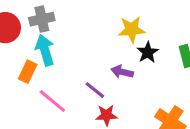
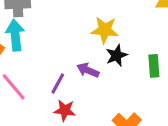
purple line: (95, 90) -> (58, 83), turned 70

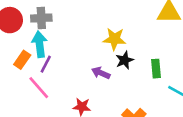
purple line: (58, 83) -> (46, 64), moved

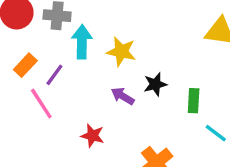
yellow star: (114, 39) -> (121, 52), moved
cyan arrow: (40, 44) -> (82, 42), moved

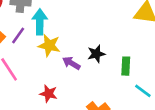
yellow star: (121, 52) -> (49, 45), moved
purple line: (54, 75) -> (18, 35), moved

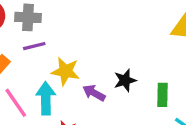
cyan arrow: (40, 22) -> (46, 98), moved
purple line: (18, 35) -> (34, 46), moved, turned 42

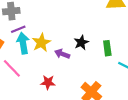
yellow star: (66, 71) -> (41, 43), turned -30
cyan arrow: (46, 98) -> (23, 43), moved

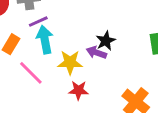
yellow star: (41, 43) -> (70, 62), moved, turned 30
black star: (81, 43) -> (106, 41), moved

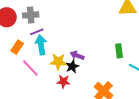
black star: (106, 41) -> (72, 66), moved

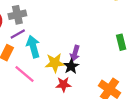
purple line: (37, 32) -> (18, 34), moved
purple arrow: (77, 55) -> (75, 53), turned -88

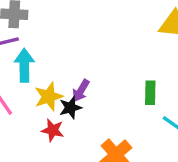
yellow star: (55, 63) -> (49, 97), turned -30

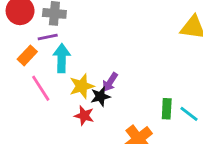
green rectangle: (150, 93) -> (167, 109), moved

